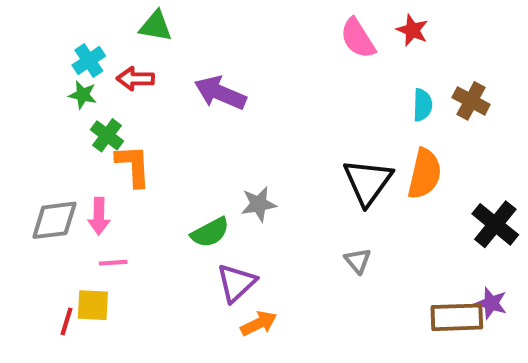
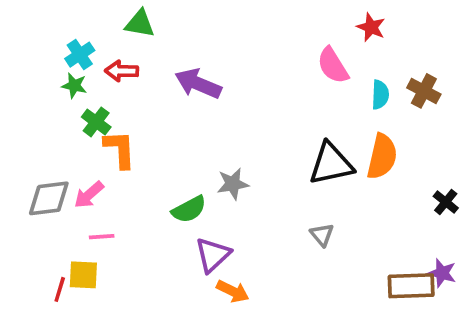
pink semicircle: (358, 38) -> (333, 65), moved
black triangle: (368, 182) -> (331, 164), turned 42
pink arrow: (99, 216) -> (89, 195), turned 48
black cross: (495, 224) -> (446, 202), size x0.6
orange arrow: (259, 323) -> (233, 291), turned 52

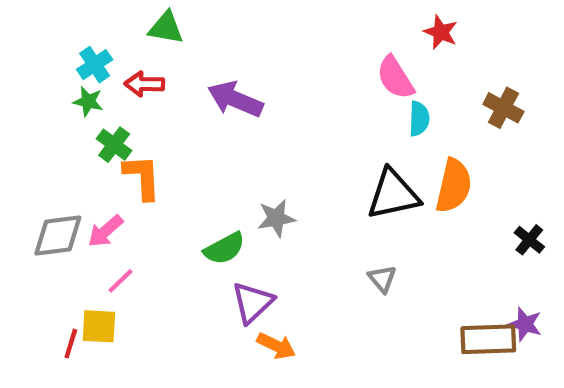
cyan semicircle: (380, 95) -> (419, 119), moved
pink line: (102, 237) -> (121, 281), turned -40

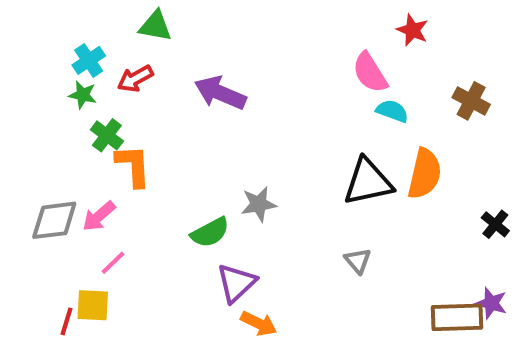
red arrow: (144, 84) -> (135, 79), turned -30
cyan semicircle: (419, 119) -> (392, 111), turned -72

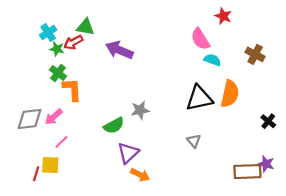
green triangle: (155, 26) -> (85, 27), moved
green star: (83, 95) -> (57, 49), moved

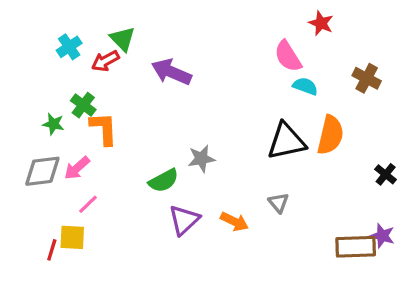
green triangle: (85, 27) -> (123, 39), turned 36
green star: (57, 49) -> (53, 124), moved
orange arrow: (140, 175) -> (234, 222), moved

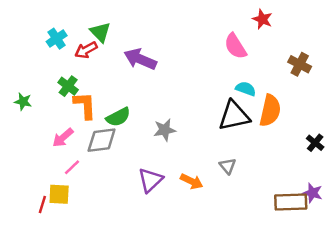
cyan semicircle: (305, 86) -> (246, 89), moved
green star: (53, 124) -> (23, 102), moved
gray diamond: (42, 171) -> (102, 140), moved
green semicircle: (164, 181) -> (118, 117), moved

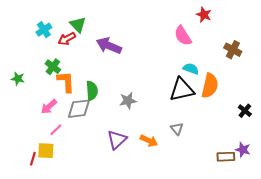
green semicircle: (118, 117) -> (92, 91), turned -66
brown rectangle: (291, 202) -> (226, 157), size x0.7

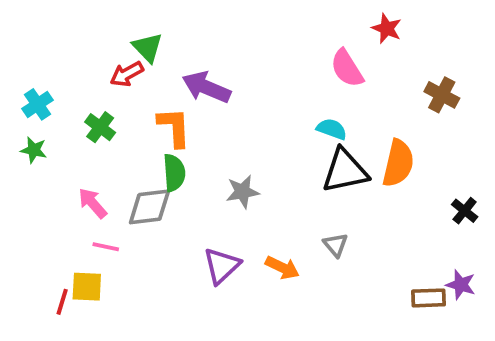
cyan cross: (44, 30) -> (37, 104), moved
cyan semicircle: (191, 69) -> (332, 129), moved
orange L-shape: (66, 82) -> (174, 127), moved
pink arrow: (49, 107) -> (93, 203), turned 90
pink line: (56, 130) -> (106, 247), turned 56

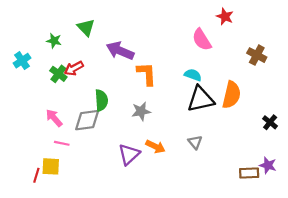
red arrow: (127, 74) -> (74, 68), moved
orange L-shape: (174, 127) -> (147, 74), moved
green star: (34, 150) -> (54, 41), moved
orange arrow: (282, 268) -> (155, 147), moved

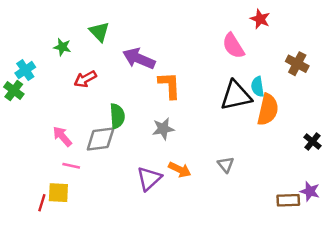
green cross: (58, 74) -> (14, 90), moved
cyan semicircle: (193, 75) -> (258, 87), moved, turned -119
black triangle: (201, 99) -> (236, 96), moved

